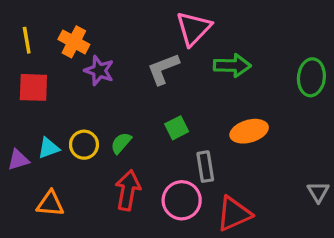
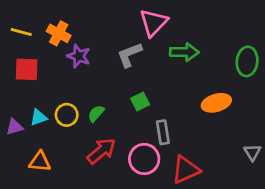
yellow line: (27, 40) -> (21, 32), turned -65
orange ellipse: (249, 131) -> (216, 103), moved
red arrow: (128, 190) -> (101, 151), turned 40

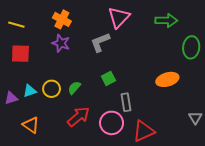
orange cross: (59, 33) -> (62, 19), moved
green arrow: (184, 52) -> (166, 20), moved
orange triangle: (40, 162) -> (31, 125), turned 30

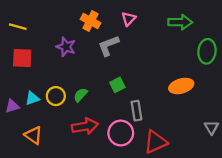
pink triangle: (119, 17) -> (129, 19), size x0.6
orange cross: (62, 19) -> (91, 21), moved
red arrow: (78, 117) -> (85, 126), turned 30

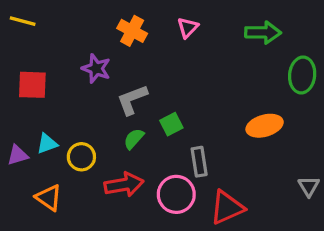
yellow line: (18, 27) -> (23, 21), moved
gray L-shape: (108, 46) -> (132, 100), moved
green semicircle: (80, 95) -> (134, 139), moved
yellow circle: (56, 96) -> (81, 157), moved

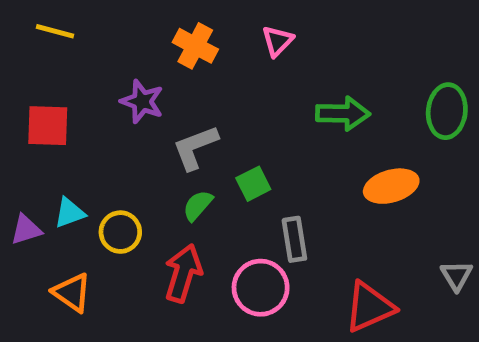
yellow line: (23, 21) -> (55, 31), moved
green arrow: (263, 33) -> (343, 114), moved
red arrow: (124, 185) -> (183, 273), turned -63
red triangle: (227, 207) -> (369, 307), moved

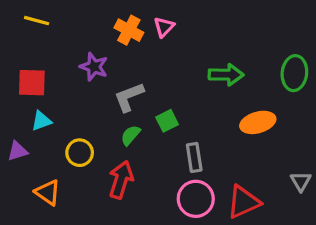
pink triangle: (278, 41) -> (164, 27), moved
cyan triangle: (70, 213) -> (41, 121), moved
pink circle: (261, 288) -> (196, 199), moved

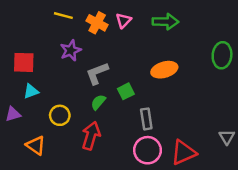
yellow line: (37, 21) -> (63, 16), moved
purple star: (94, 67) -> (71, 50), turned 30
green arrow: (226, 75) -> (166, 22), moved
orange ellipse: (258, 122) -> (164, 70), moved

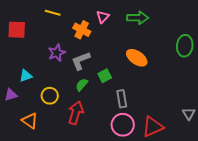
orange cross: (97, 23) -> (82, 30), moved
purple star: (71, 50) -> (57, 53), moved
red square: (24, 62) -> (17, 30), moved
orange ellipse: (164, 70) -> (137, 58), turned 50

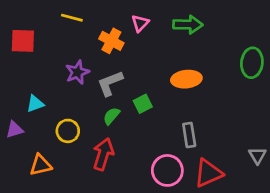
orange ellipse: (137, 58) -> (186, 79), turned -40
gray rectangle: (122, 99) -> (189, 135), moved
orange triangle: (30, 121) -> (41, 165), turned -48

